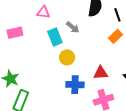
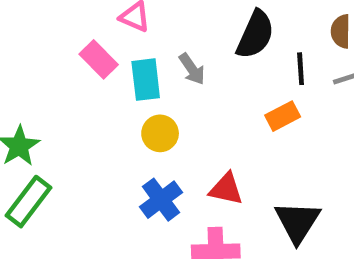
pink rectangle: (15, 33) -> (99, 59), moved, turned 42
blue cross: (75, 85) -> (161, 200), turned 36

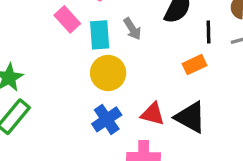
yellow circle: (160, 133) -> (108, 73), size x1.4
black triangle: (297, 222) -> (190, 117), moved, turned -36

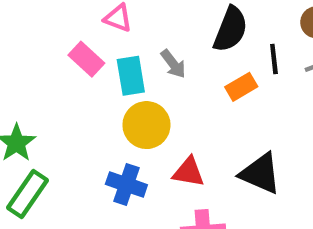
orange rectangle: (194, 65) -> (241, 87), moved
red triangle: (153, 114) -> (189, 172), moved
blue cross: (107, 119) -> (126, 184), moved, turned -32

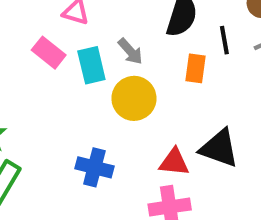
orange rectangle: (241, 87) -> (196, 68), turned -48
yellow circle: (146, 125) -> (134, 98), moved
red triangle: (189, 172) -> (174, 162), moved

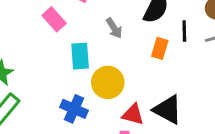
cyan rectangle: (91, 65) -> (80, 56), moved
yellow circle: (134, 98) -> (108, 82), moved

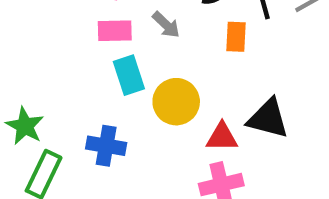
pink rectangle: (54, 19) -> (115, 31), moved, turned -35
blue cross: (74, 109) -> (106, 146), moved

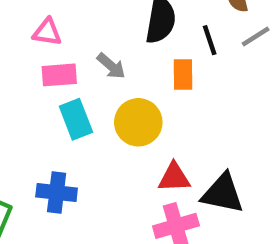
yellow circle: (176, 102) -> (138, 122), moved
black triangle: (268, 118) -> (223, 193), moved

